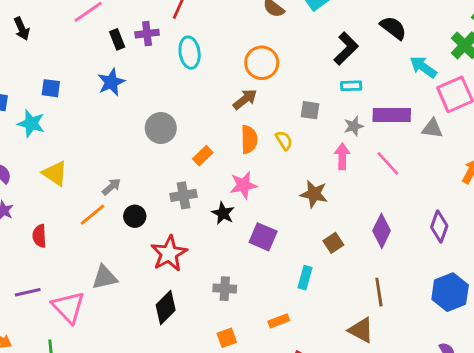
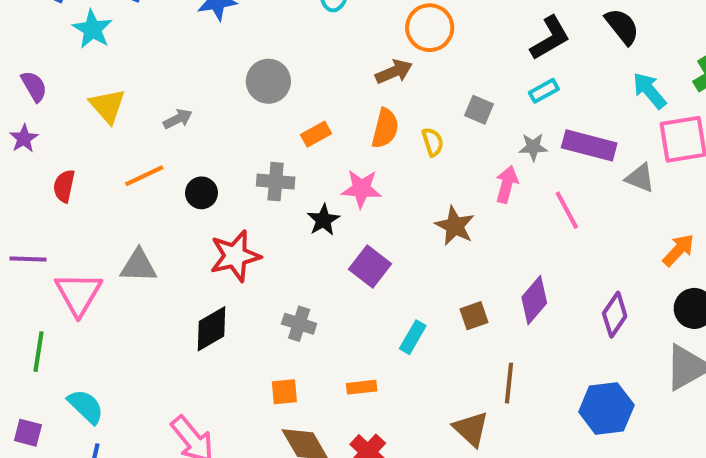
cyan rectangle: (351, 86) -> (544, 91), turned -42
gray arrow: (111, 187) -> (178, 119), moved
brown square: (333, 243) -> (474, 316), moved

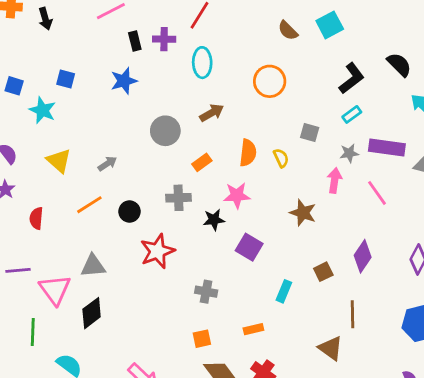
brown arrow: (394, 72) -> (212, 113), moved
black star: (323, 220) -> (214, 220), turned 30
black diamond: (211, 329) -> (92, 313), moved

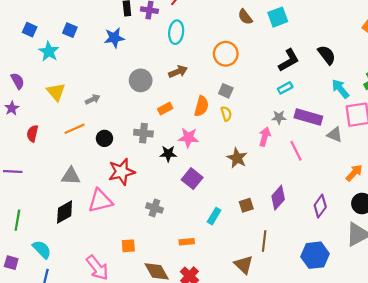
gray square: (310, 133) -> (226, 91), moved
pink triangle: (55, 290) -> (100, 201), moved, turned 44
orange square: (202, 339) -> (128, 246), moved

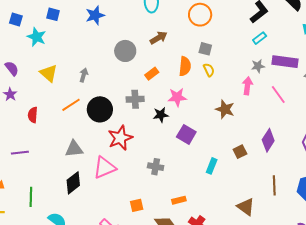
gray arrow: (93, 99) -> (84, 75), turned -40
black circle: (104, 138) -> (100, 109), size x1.6
brown line: (264, 241) -> (274, 185), moved
orange rectangle: (187, 242) -> (179, 200), moved

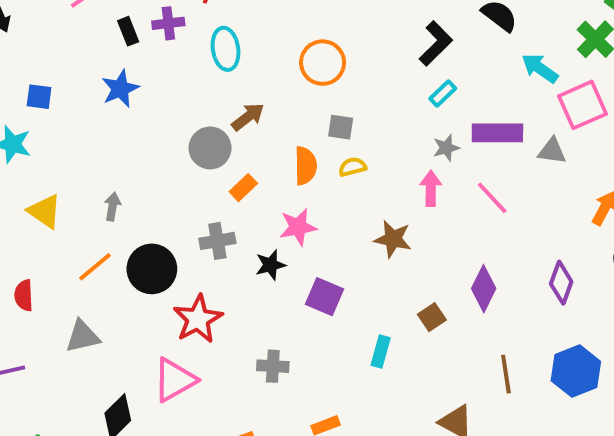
gray circle: (125, 51) -> (210, 148), moved
yellow semicircle: (209, 70) -> (352, 167), turned -72
gray triangle: (74, 149) -> (82, 336), moved

